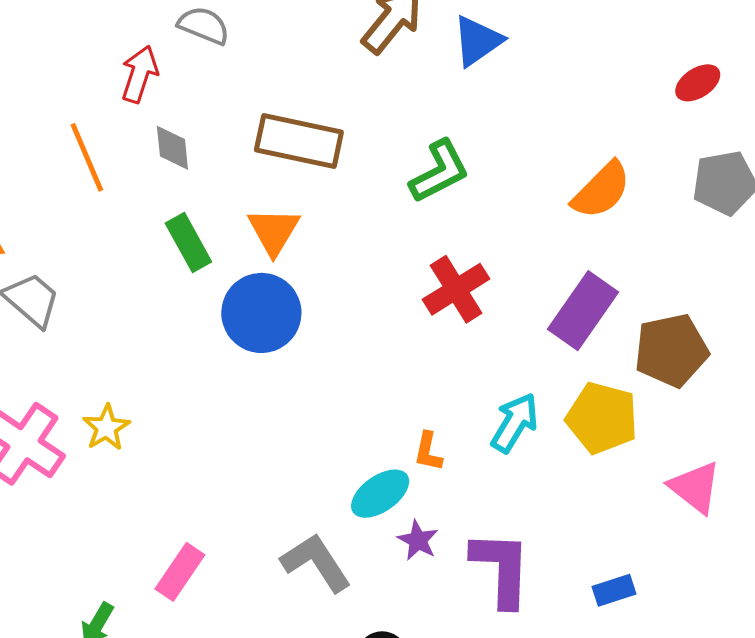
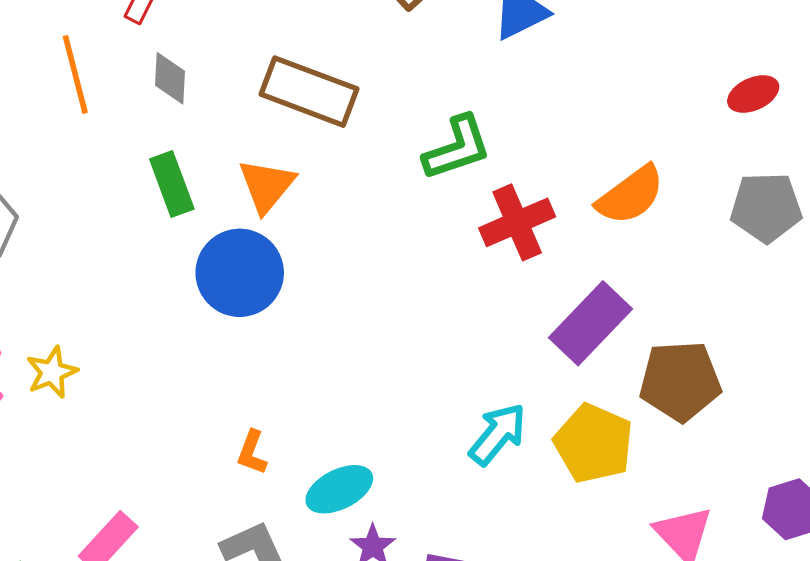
red cross: (456, 289) -> (517, 222), moved
orange L-shape: (428, 452) -> (252, 452), moved

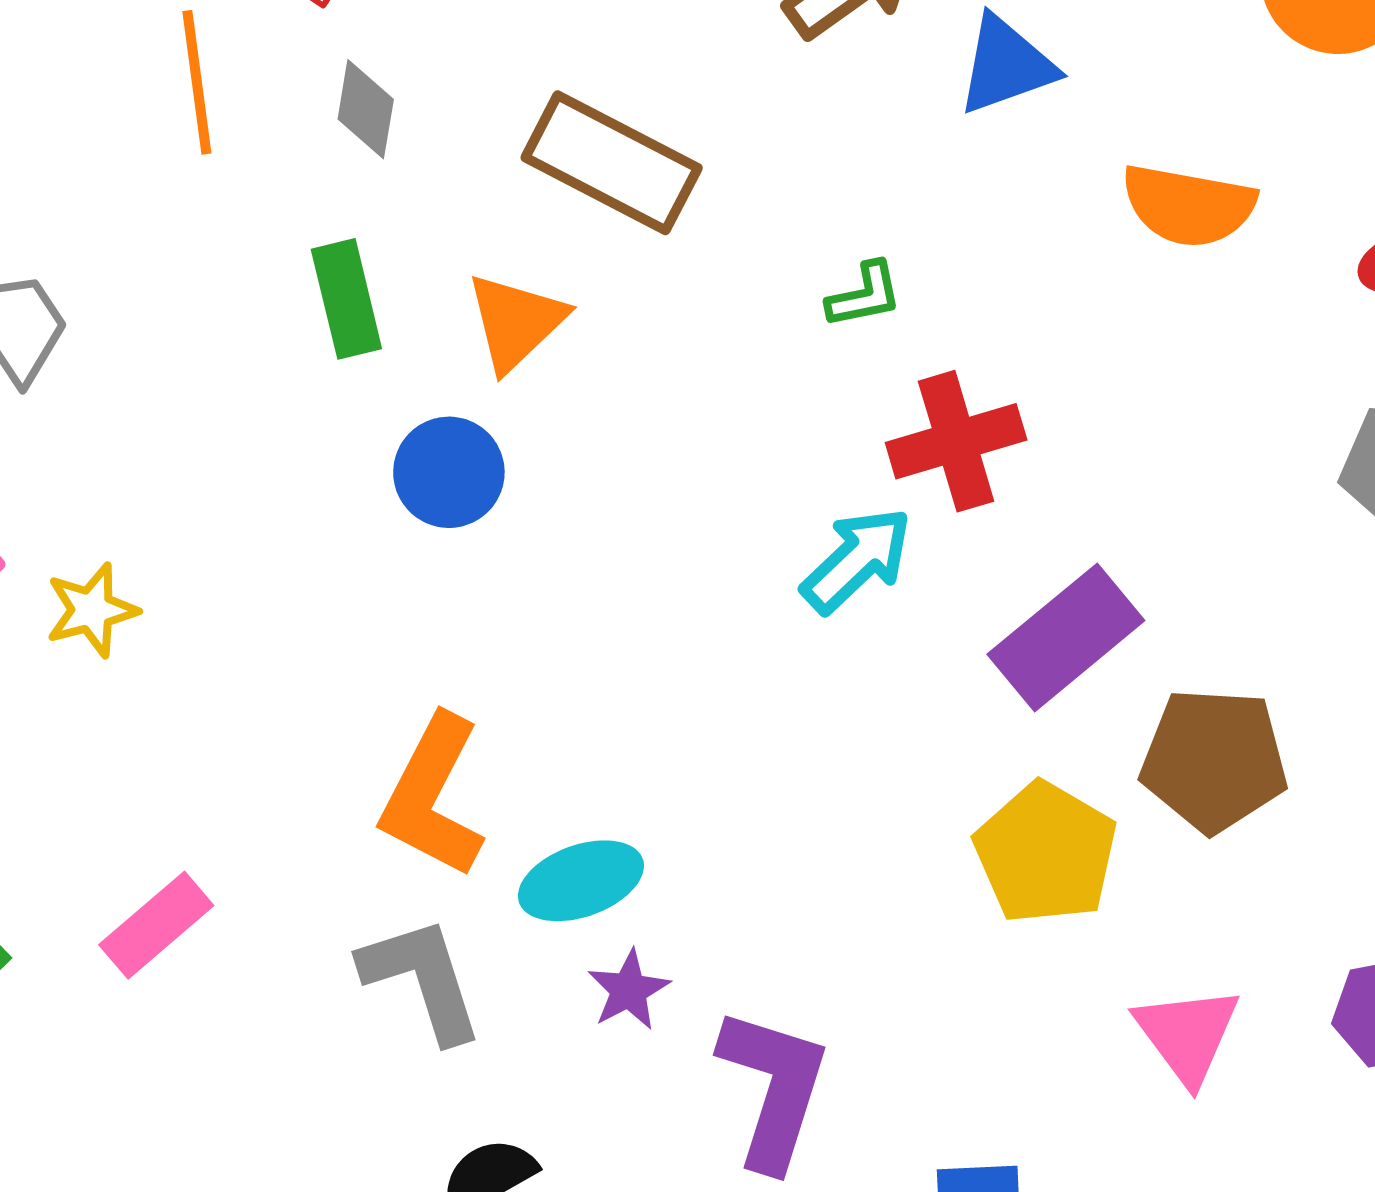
green L-shape: (457, 148) -> (865, 295), size x0.6
orange semicircle: (630, 195) -> (1188, 205), moved, turned 40
blue circle: (240, 273) -> (449, 472), size x0.7
cyan arrow: (498, 434) -> (857, 560), moved
orange L-shape: (252, 452) -> (433, 796), size x2.0

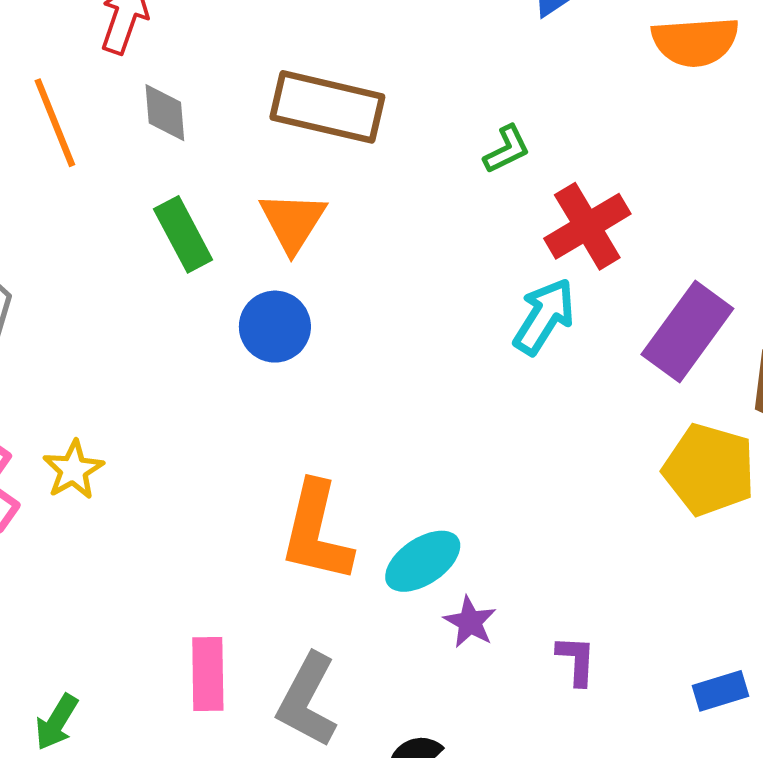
pink rectangle: (156, 925) -> (208, 674), moved, turned -36
gray L-shape: (422, 979) -> (307, 700), moved, turned -120
purple L-shape: (774, 1088) -> (576, 660), size x0.5

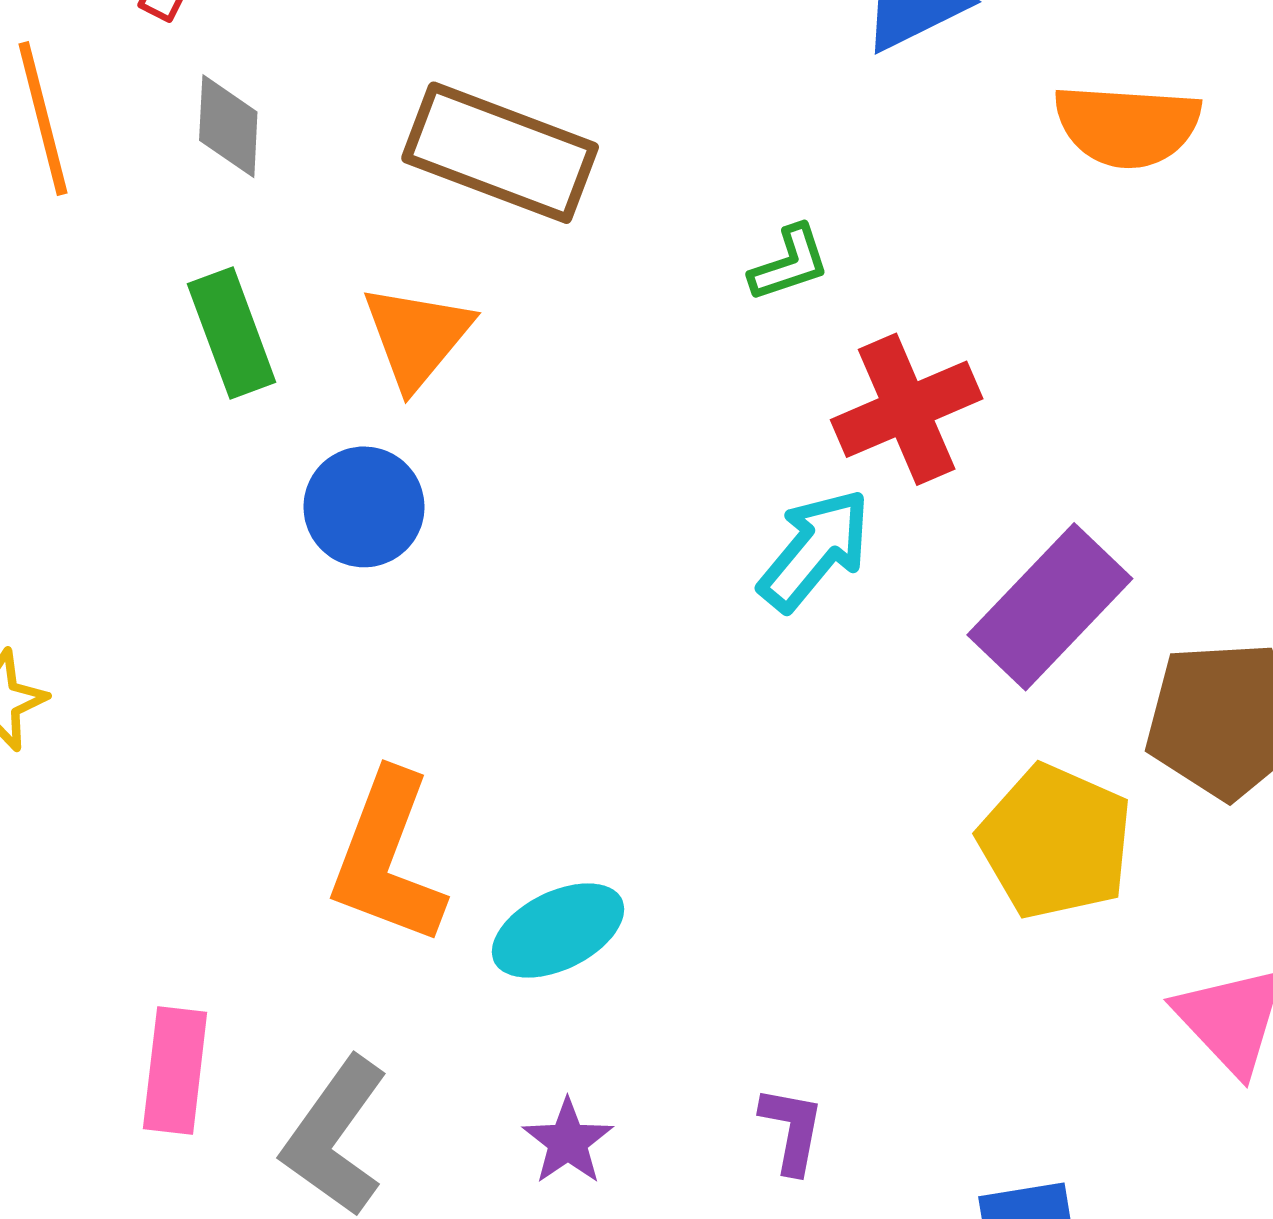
purple star: (470, 622) -> (568, 1142), moved

